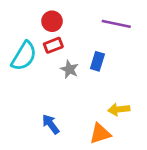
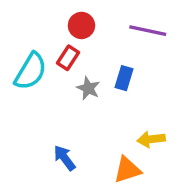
red circle: (52, 21) -> (81, 25), moved
red rectangle: (53, 45) -> (68, 58), turned -36

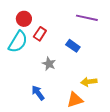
red circle: (81, 25) -> (24, 19), moved
blue rectangle: (124, 78) -> (73, 46), turned -72
gray star: (88, 88) -> (49, 64), moved

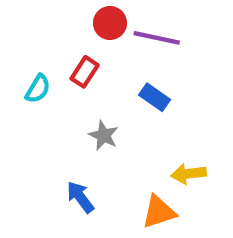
purple line: (87, 18) -> (157, 38), moved
red circle: (24, 19) -> (110, 23), moved
cyan semicircle: (18, 42) -> (38, 89), size x0.6

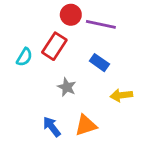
red rectangle: (85, 72) -> (54, 46), size x1.4
yellow arrow: (189, 174) -> (121, 95), moved
orange triangle: (159, 212) -> (86, 125), moved

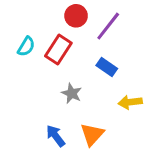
purple line: (101, 24) -> (108, 26), turned -64
cyan semicircle: (24, 57) -> (26, 47), moved
orange triangle: (86, 125) -> (92, 134), turned -30

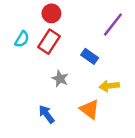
red circle: (76, 16) -> (51, 13), moved
purple line: (108, 26) -> (113, 24), moved
orange triangle: (92, 134) -> (90, 109), moved, turned -35

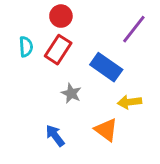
cyan semicircle: (22, 39) -> (26, 47), turned -35
blue rectangle: (90, 56) -> (106, 67), size x1.5

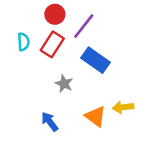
purple line: (134, 29) -> (84, 26), moved
yellow arrow: (129, 102) -> (123, 107), moved

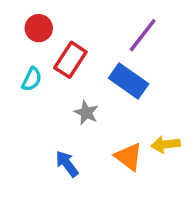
red circle: (55, 14) -> (39, 28), moved
purple line: (84, 26) -> (143, 35), moved
cyan semicircle: (23, 42) -> (32, 79), moved, turned 30

